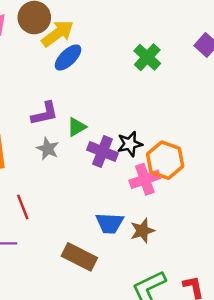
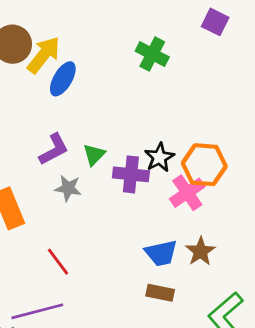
brown rectangle: (79, 257) -> (160, 293), moved, size x0.7

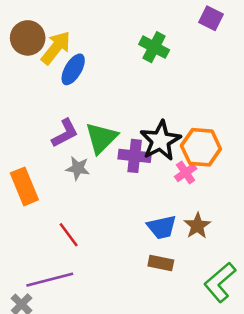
green triangle: (94, 155) -> (101, 138), size x1.6
black star: (159, 157) -> (160, 141), size x1.5
pink cross: (187, 193) -> (186, 173), size x0.7

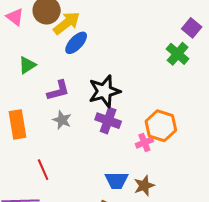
green cross: (154, 47) -> (178, 54), moved
green triangle: (101, 138) -> (27, 65), moved, size x0.7
black star: (160, 141) -> (104, 91), moved

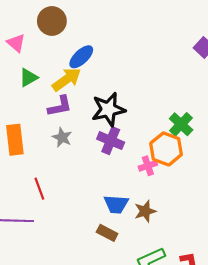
pink triangle: (15, 17) -> (16, 43), moved
yellow arrow: (67, 23) -> (67, 79), moved
green cross: (178, 54) -> (181, 124), moved

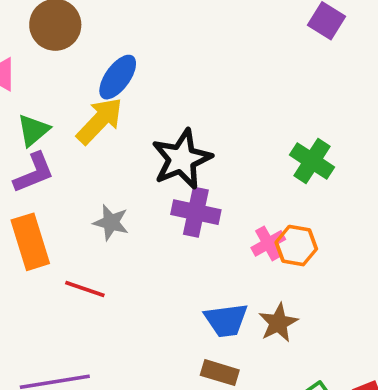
purple L-shape: (60, 106) -> (34, 173), moved
orange hexagon: (166, 149) -> (296, 246), moved, size x0.7
red line: (39, 189) -> (85, 289), moved, turned -40

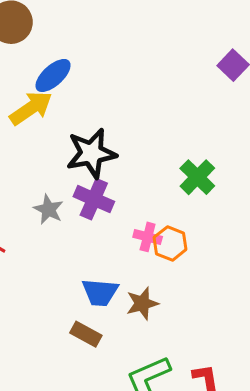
gray star: (111, 222) -> (48, 209), moved
pink cross: (268, 243) -> (148, 237), turned 32

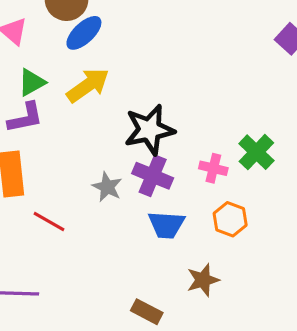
blue ellipse: (53, 75) -> (84, 33), moved
pink cross: (148, 237) -> (213, 168), moved
blue trapezoid: (100, 292) -> (166, 225), moved

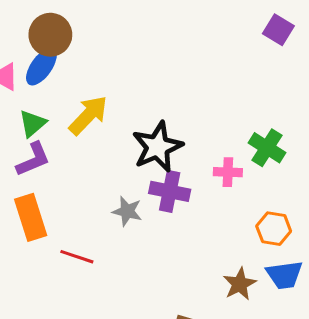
blue ellipse: (84, 33) -> (41, 67), moved
orange hexagon: (230, 219) -> (274, 229), moved
blue trapezoid: (166, 225) -> (284, 275), moved

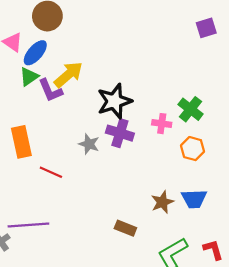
purple square: (278, 30) -> (206, 28), turned 36
blue ellipse: (41, 67) -> (35, 53), moved
purple L-shape: (33, 159) -> (50, 90), moved, turned 84
orange hexagon: (274, 229) -> (192, 149), moved

